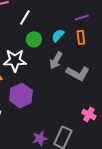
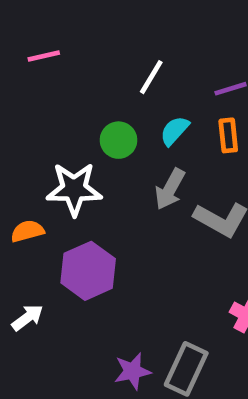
white line: (25, 17) -> (151, 77), moved

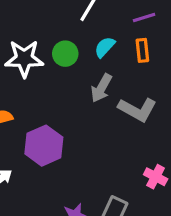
white star: (74, 189) -> (24, 59), moved

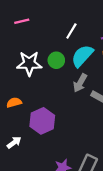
cyan semicircle: (105, 47) -> (82, 56), size x1.6

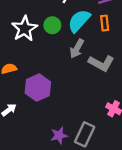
white star: (29, 63) -> (25, 29), turned -30

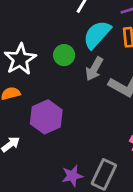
green circle: (52, 25) -> (64, 55), moved
white star: (25, 29) -> (20, 59), moved

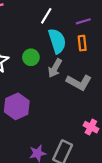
cyan semicircle: (97, 34) -> (57, 41), turned 120

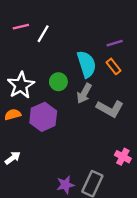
white line: (46, 16) -> (43, 34), moved
orange rectangle: (82, 43) -> (113, 66), turned -32
purple hexagon: (17, 106) -> (43, 117), moved

